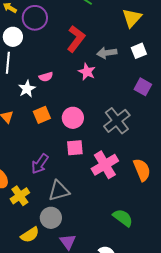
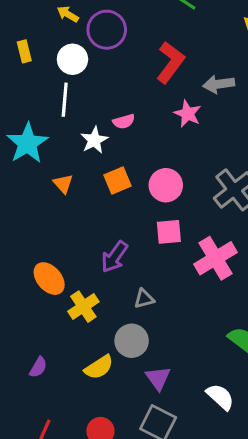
gray triangle: (59, 191) -> (144, 299), size x0.6

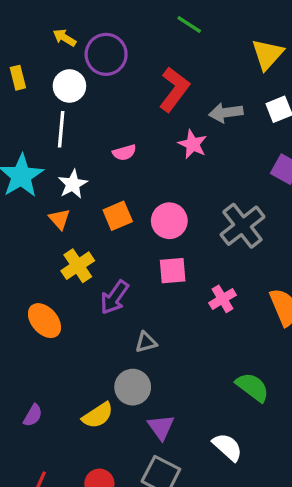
white star: (94, 140) -> (73, 184), moved
pink cross: (216, 258) -> (223, 299), size x0.6
yellow cross: (83, 307) -> (78, 266), moved

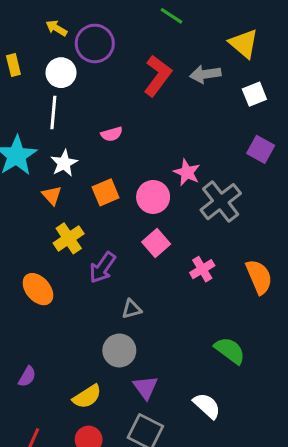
yellow triangle: (267, 54) -> (244, 43), turned -32
gray arrow: (226, 113) -> (205, 74), moved
pink star: (193, 144) -> (187, 172), moved
pink square: (173, 271) -> (156, 243), turned -36
yellow semicircle: (98, 415) -> (87, 397), moved

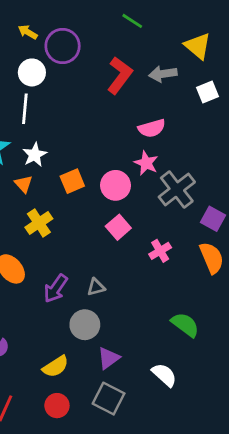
pink semicircle: (112, 134) -> (152, 128), moved, size x1.4
purple square: (261, 149) -> (213, 219), moved
purple arrow: (102, 268) -> (56, 288), moved
purple triangle: (145, 387) -> (109, 358), turned 30

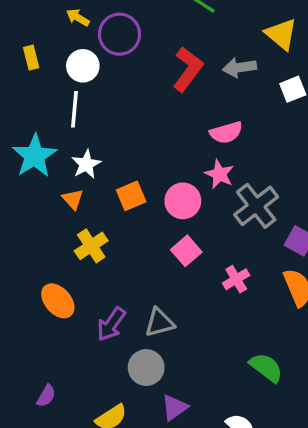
gray triangle: (96, 287) -> (160, 323), size x1.4

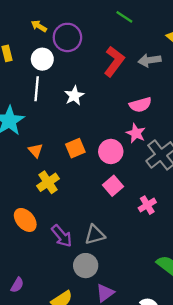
white star: (86, 164) -> (74, 96), moved
purple arrow: (111, 324) -> (62, 236), turned -75

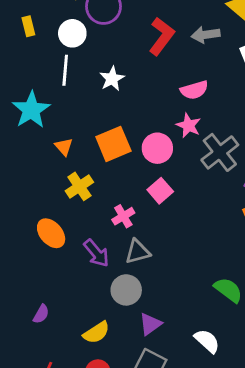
orange square: (75, 148) -> (113, 144), size x1.4
pink cross: (147, 205) -> (123, 216), moved

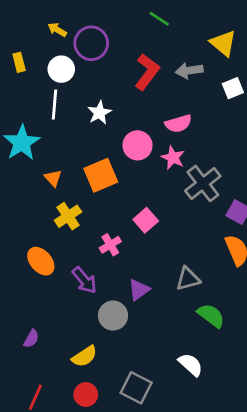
pink circle: (157, 148) -> (138, 145), moved
gray triangle: (138, 252) -> (188, 279), moved
purple triangle: (150, 324) -> (139, 290), moved

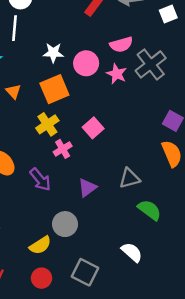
white star: (99, 113) -> (53, 53), moved, turned 30
gray cross: (203, 183) -> (151, 64), moved
yellow cross: (68, 216) -> (47, 124), moved
gray circle: (113, 316) -> (65, 224), moved

